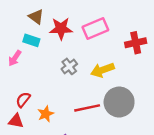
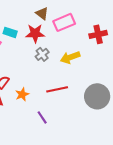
brown triangle: (36, 17) -> (42, 13), moved
red star: (61, 29) -> (35, 33), moved
gray circle: (119, 102) -> (97, 96), moved

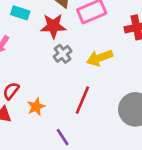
cyan rectangle: (10, 32) -> (20, 13), moved
red line: (57, 89) -> (82, 100), turned -55

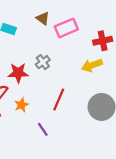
red star: (53, 26) -> (18, 73), moved
yellow arrow: (100, 58) -> (92, 65), moved

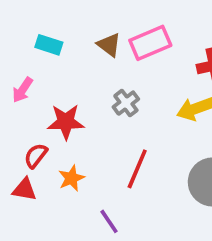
brown triangle: (43, 18) -> (109, 45), moved
gray cross: (43, 62) -> (126, 103), moved

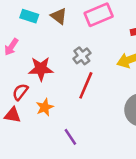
brown triangle: (109, 45) -> (59, 16), moved
red line: (137, 169) -> (86, 85), moved

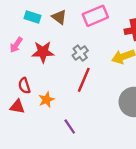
red star: (41, 69) -> (43, 52), moved
red semicircle: (20, 92) -> (24, 86), turned -56

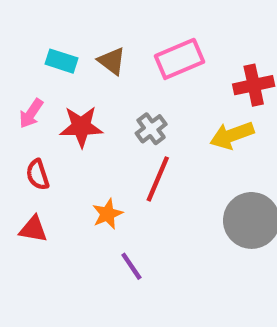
red semicircle: (24, 86) -> (38, 175), moved
orange star: (46, 100) -> (107, 214), moved

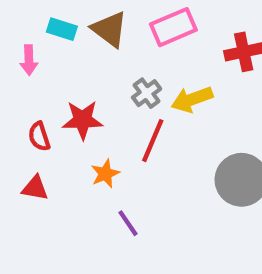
brown triangle: (112, 61) -> (109, 29), size x1.4
pink arrow: (31, 113) -> (29, 60), moved, turned -36
red star: (81, 127) -> (83, 120), moved
yellow arrow: (232, 135) -> (192, 99), moved

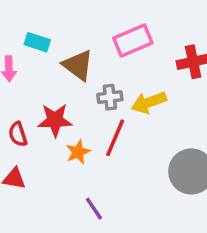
brown triangle: (109, 29) -> (78, 65), moved
gray cross: (147, 93) -> (110, 97), turned 30
orange star: (105, 174) -> (78, 152), moved

